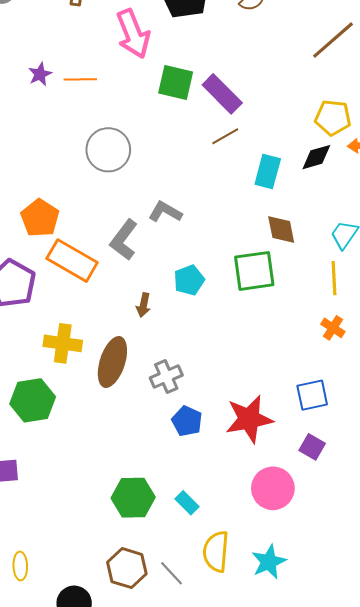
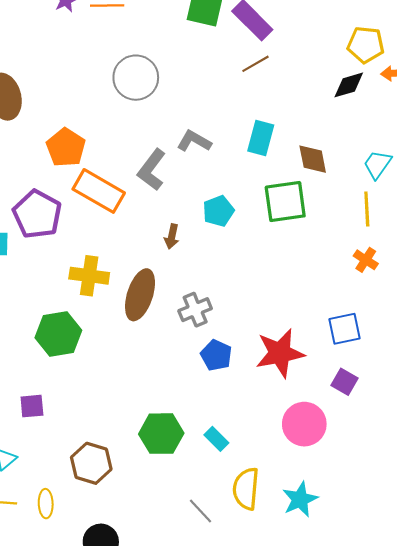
cyan rectangle: (268, 172) -> (261, 138), moved
brown hexagon: (127, 568) -> (91, 463), moved

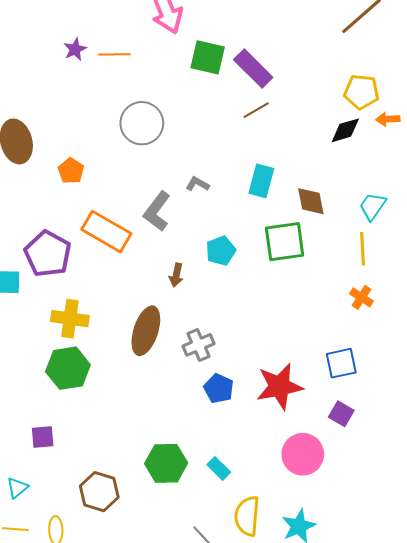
gray L-shape: (194, 141) -> (197, 184), size x0.7
orange pentagon: (66, 147) -> (71, 171), moved, size x0.7
yellow cross: (89, 276) -> (70, 319), moved

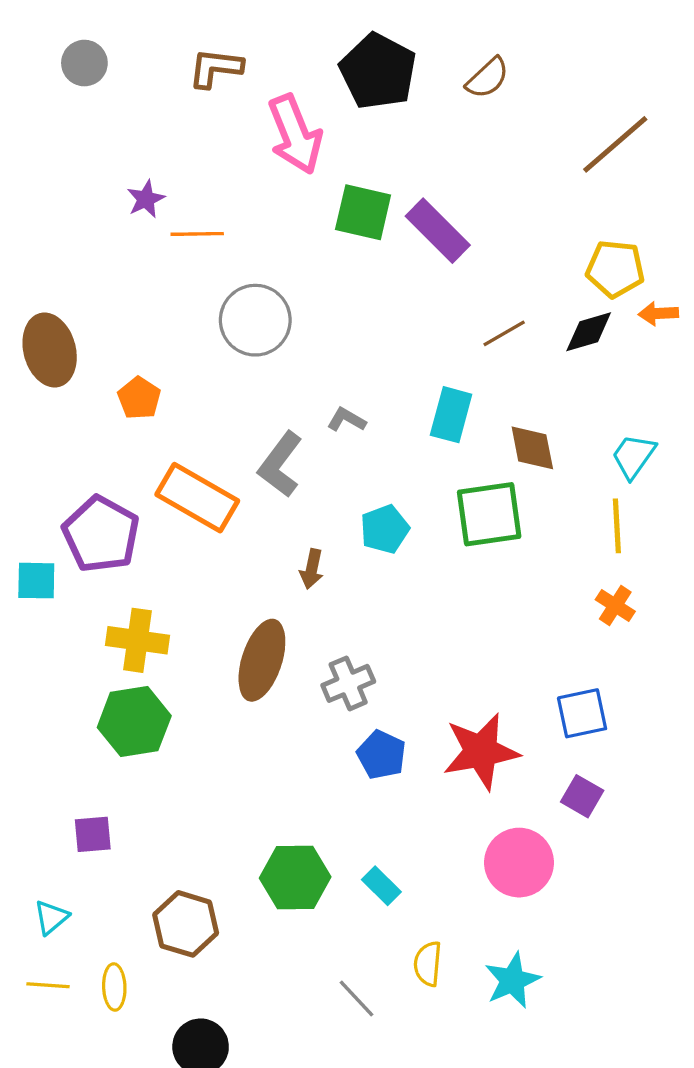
orange line: (114, 54) -> (197, 234), moved
brown line: (256, 110) -> (504, 333), moved
yellow semicircle: (247, 516) -> (428, 964), size x0.7

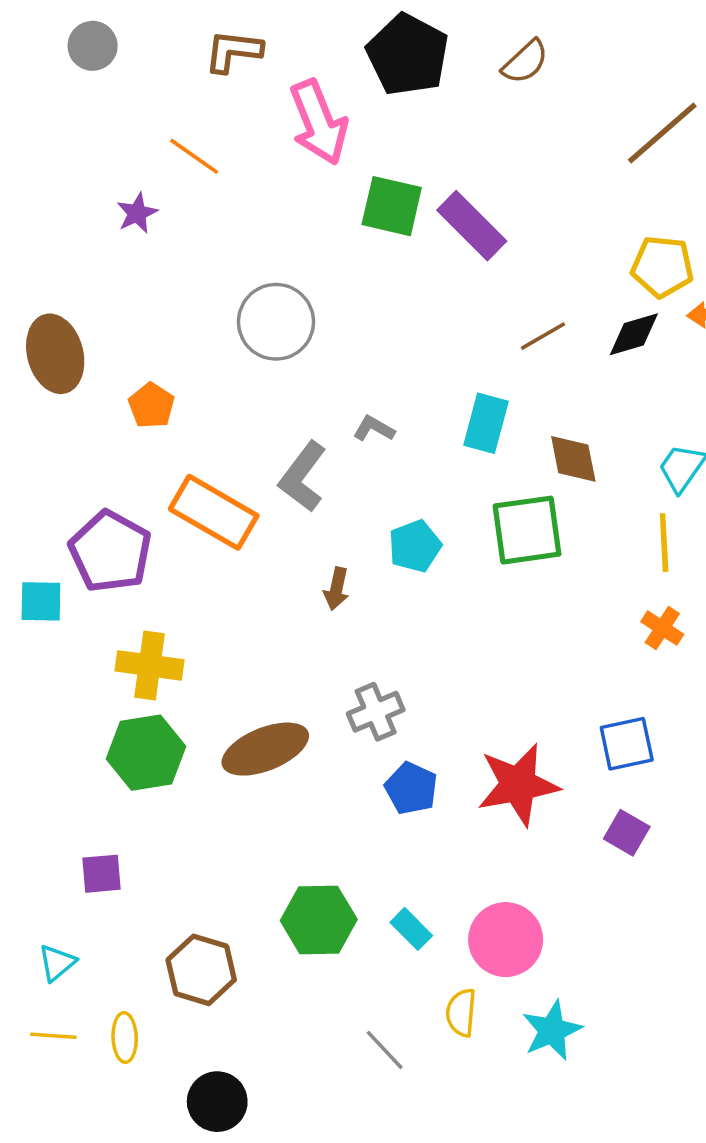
purple star: (146, 199) -> (137, 213), moved
orange line: (197, 234) -> (194, 156), moved, turned 36
brown ellipse: (262, 660) -> (265, 749), moved, turned 50
pink circle: (519, 863) -> (506, 940), moved

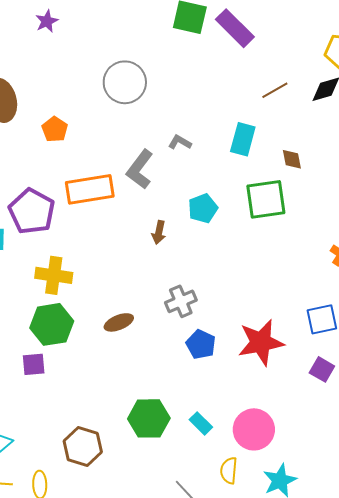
brown diamond: (573, 459) -> (292, 159), size x0.7
orange rectangle: (214, 512) -> (90, 189), turned -39
brown ellipse: (265, 749) -> (119, 322), size x0.6
purple square: (101, 874) -> (34, 364), moved

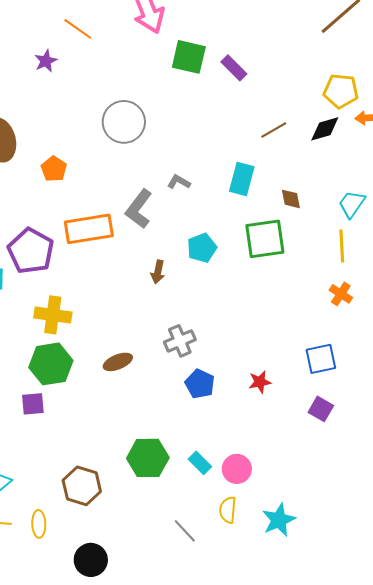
purple rectangle: (235, 28) -> (234, 68), size x0.7
red star: (261, 342) -> (260, 382), size x0.5
pink circle: (254, 429) -> (237, 469), moved, size x0.7

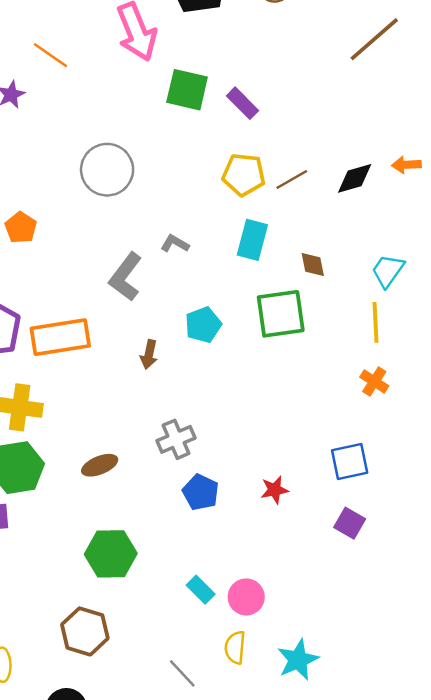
yellow pentagon: (341, 91) -> (244, 175), moved
orange rectangle: (89, 229) -> (60, 337), moved
green hexagon: (148, 458) -> (111, 554), moved
brown hexagon: (82, 486) -> (85, 631), moved

